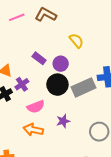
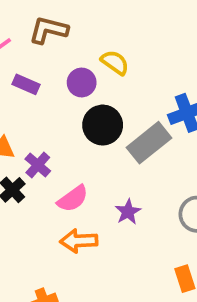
purple rectangle: (39, 58) -> (26, 84), moved
purple circle: (61, 64) -> (82, 82), moved
black circle: (57, 85) -> (103, 125), moved

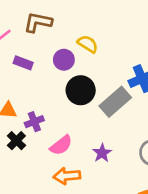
purple cross: (38, 165) -> (34, 122), turned 30

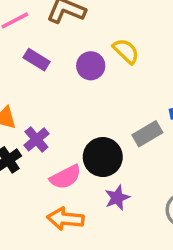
black circle: (81, 90) -> (103, 157), moved
gray rectangle: (115, 102) -> (147, 134), size x0.7
purple cross: (34, 122) -> (36, 139), turned -30

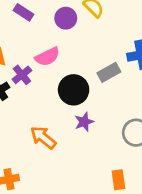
pink semicircle: (66, 177) -> (47, 57), moved
orange arrow: (65, 219) -> (43, 138), turned 32

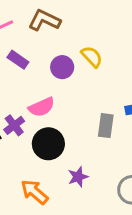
gray rectangle: (109, 72) -> (106, 126), turned -55
black circle: (74, 90) -> (48, 144), moved

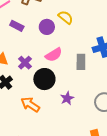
pink semicircle: (42, 107) -> (54, 55), moved
purple cross: (14, 125) -> (25, 63), moved
orange arrow: (34, 192) -> (30, 104), moved

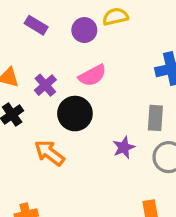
yellow semicircle: (66, 17) -> (115, 17), turned -56
gray rectangle: (81, 62) -> (155, 118), moved
purple star: (67, 98) -> (124, 147), moved

